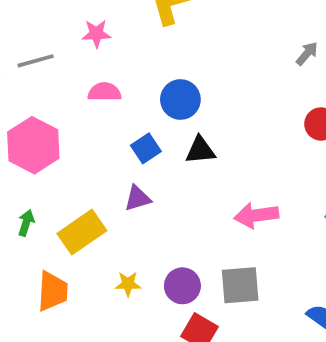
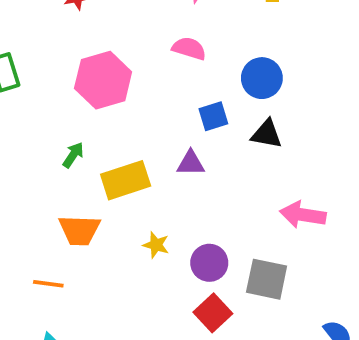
orange trapezoid: (53, 291) -> (79, 230), turned 72

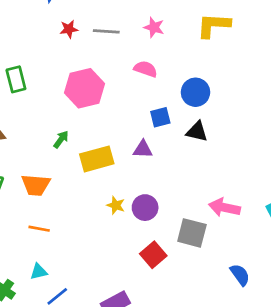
pink arrow: (303, 215) -> (224, 208), moved
orange trapezoid: (79, 230) -> (36, 185), moved
purple circle: (209, 263) -> (145, 208), moved

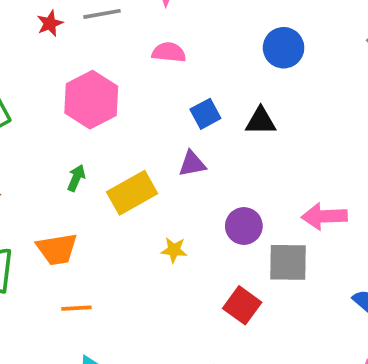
blue circle: (195, 92) -> (284, 48), moved
purple circle: (145, 208) -> (244, 226), moved

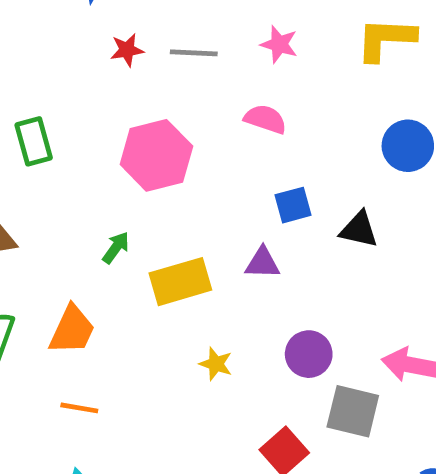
orange trapezoid: (57, 249) -> (72, 330), turned -69

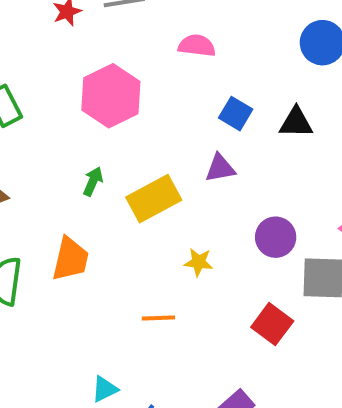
blue square: (293, 205) -> (236, 114), turned -32
orange line: (79, 408) -> (158, 318), moved

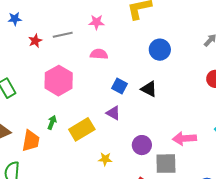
black triangle: (296, 123) -> (149, 89), turned 30
purple triangle: (220, 168) -> (113, 113), turned 42
orange trapezoid: (70, 259) -> (31, 141), moved

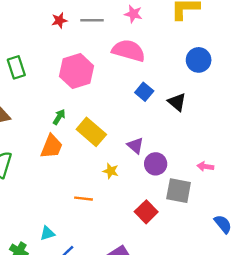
pink semicircle: (99, 54) -> (129, 51), size x1.6
purple triangle: (113, 113) -> (135, 146), moved
yellow rectangle: (82, 129) -> (91, 132), turned 60
pink arrow: (184, 138) -> (205, 166), size x0.6
orange trapezoid: (31, 141) -> (51, 146), moved

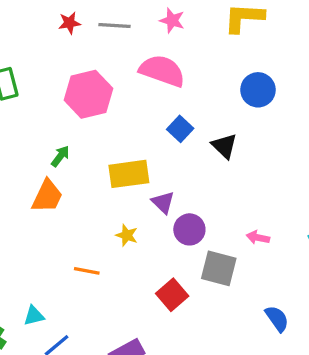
yellow rectangle: (91, 132) -> (129, 174), moved, turned -52

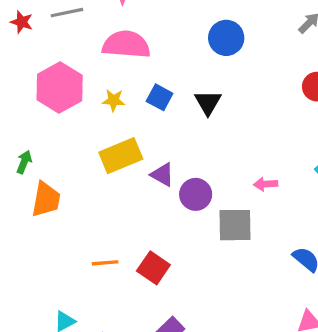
red star: (69, 23) -> (22, 22), turned -30
black triangle: (224, 146) -> (208, 102), turned 32
green arrow: (60, 156) -> (24, 162), moved
yellow star: (127, 235) -> (114, 100), moved
red square: (172, 295) -> (153, 268), moved

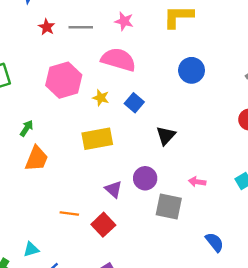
black triangle: (208, 102) -> (166, 136), moved
purple triangle: (162, 175) -> (113, 189), moved

